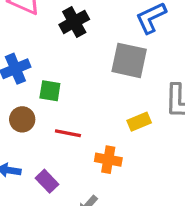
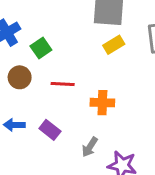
green square: (50, 91) -> (41, 48), turned -36
yellow rectangle: (139, 122) -> (114, 45), moved

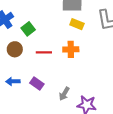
yellow rectangle: (114, 45) -> (77, 24), turned 56
orange cross: (102, 103) -> (71, 49), moved

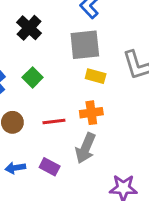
green square: (28, 29) -> (33, 77), moved
gray arrow: (64, 94) -> (85, 148), moved, size x1.5

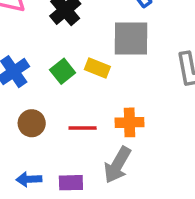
yellow rectangle: (96, 76) -> (97, 68), moved
purple rectangle: (50, 167) -> (71, 183), turned -36

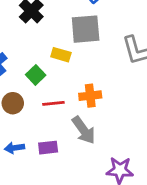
green square: (63, 71) -> (36, 75), moved
gray arrow: (117, 165) -> (84, 130), turned -60

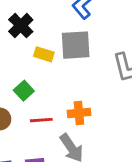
yellow rectangle: (61, 55) -> (44, 54), moved

